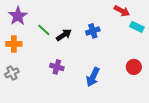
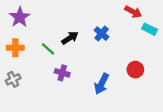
green line: (44, 30) -> (48, 49), moved
blue cross: (93, 31) -> (102, 34), turned -32
red circle: (134, 67) -> (135, 70), moved

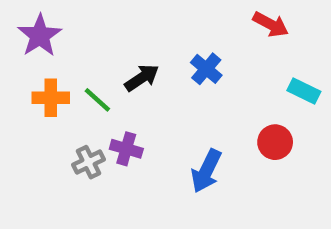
cyan rectangle: (150, 29) -> (304, 91), moved
orange cross: (15, 48) -> (51, 98), moved
gray cross: (13, 79) -> (89, 162), moved

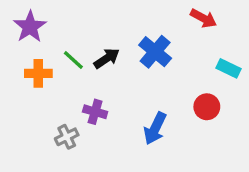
blue cross: (206, 69) -> (155, 52), size x1.4
green line: (97, 100) -> (73, 60), moved
gray cross: (89, 162) -> (67, 137), moved

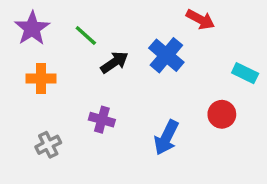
red arrow: (203, 18) -> (200, 19), moved
green line: (73, 60) -> (86, 36), moved
gray cross: (67, 137) -> (48, 145), moved

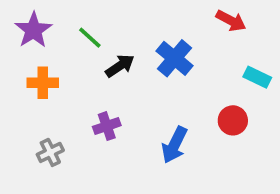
red arrow: (200, 19) -> (231, 21), moved
purple cross: (102, 120) -> (107, 126), turned -35

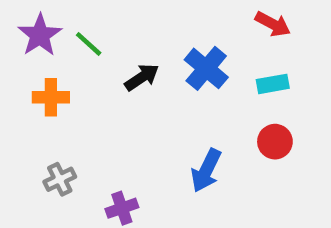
green line: (90, 38) -> (89, 44), moved
cyan rectangle: (257, 77) -> (273, 84), moved, turned -36
purple cross: (107, 126) -> (122, 208), moved

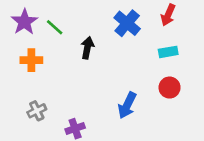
red arrow: (273, 24) -> (168, 15), turned 85
blue cross: (206, 68) -> (127, 23), moved
black arrow: (142, 77) -> (87, 48), turned -45

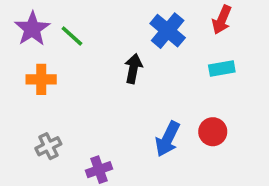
black arrow: (87, 48) -> (133, 69), moved
red circle: (170, 88) -> (213, 132), moved

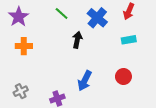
green line: (72, 36) -> (62, 14), moved
blue arrow: (168, 139) -> (85, 81), moved
gray cross: (48, 146) -> (21, 91), moved

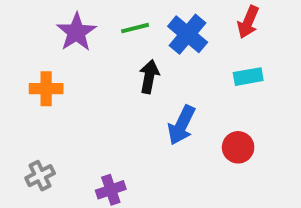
green line: (62, 14) -> (135, 28), moved, turned -56
purple star: (19, 17) -> (76, 32), moved
blue arrow: (85, 81) -> (181, 125), moved

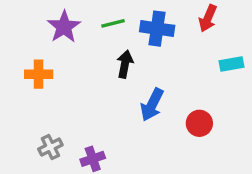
blue cross: (188, 34) -> (157, 29), turned -32
cyan rectangle: (248, 77) -> (232, 64), moved
gray cross: (40, 176) -> (50, 147), moved

